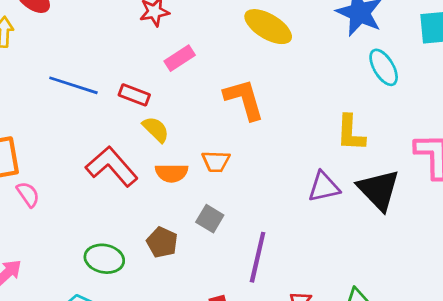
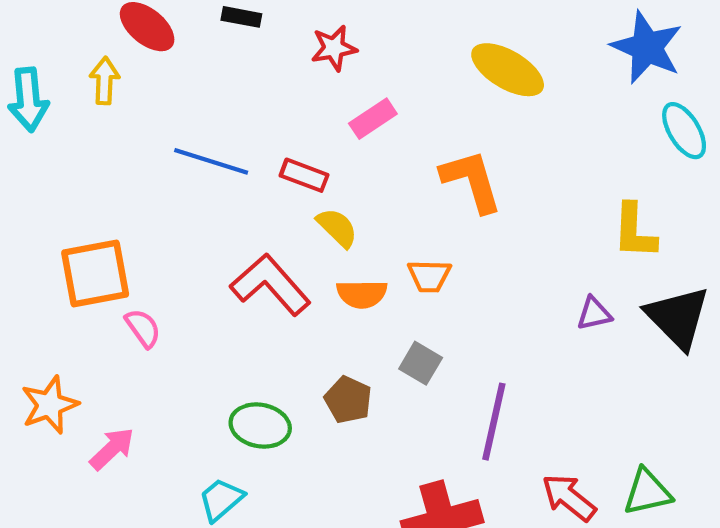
purple triangle: (324, 187) -> (594, 314), size x0.7

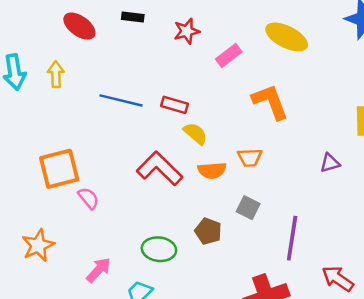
yellow arrow: (104, 81) -> (56, 74), moved
pink rectangle: (373, 119) -> (229, 55), moved
purple triangle: (594, 314) -> (330, 163), moved
pink arrow: (112, 449) -> (99, 270), moved

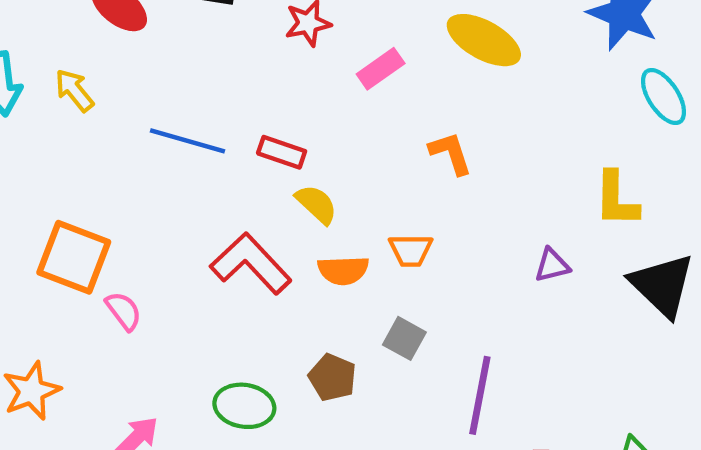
yellow arrow: (56, 74) -> (74, 90), turned -40
orange L-shape: (270, 102) -> (451, 153), size x0.7
orange square: (59, 169) -> (74, 257), turned 33

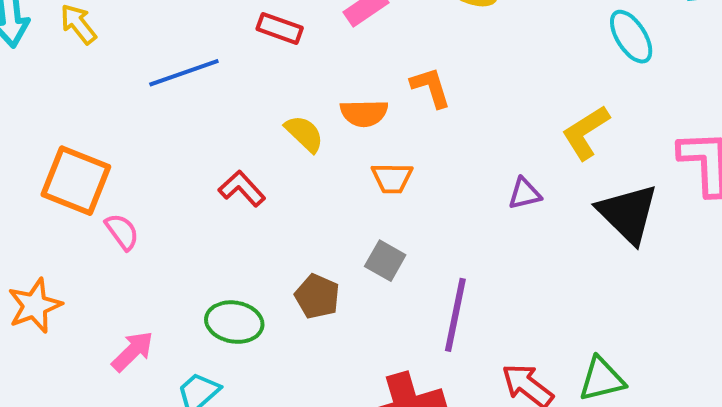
blue line: (188, 141) -> (184, 73), turned -36
red rectangle: (282, 152) -> (280, 28), moved
yellow L-shape: (616, 199) -> (586, 132), turned 56
red L-shape: (251, 263) -> (242, 189), size x0.6
orange semicircle: (343, 270) -> (364, 113), moved

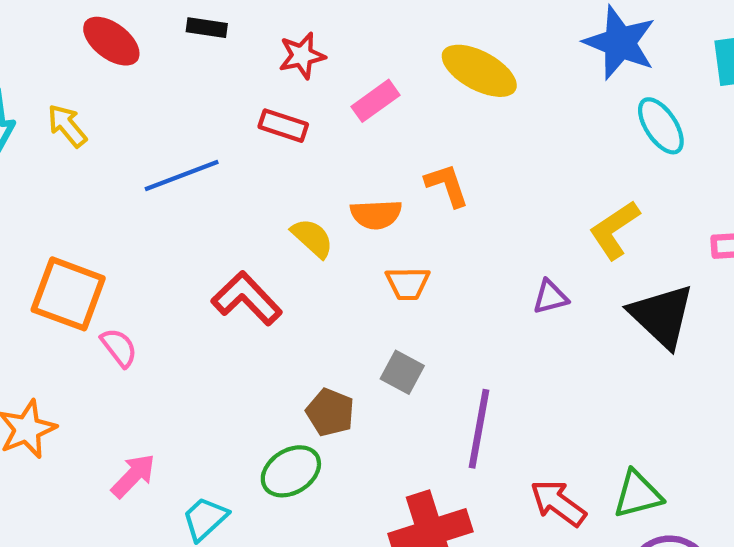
red L-shape: (242, 189) -> (247, 298), size x1.4
green ellipse: (234, 322) -> (291, 471), moved, turned -40

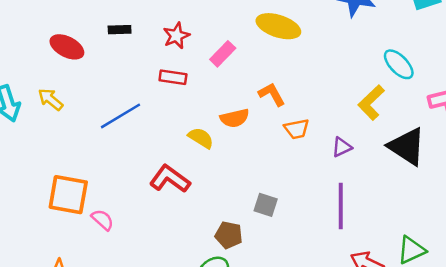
cyan ellipse: (661, 126) -> (399, 64), moved
orange trapezoid: (408, 283) -> (297, 129), moved
purple line: (479, 429) -> (341, 206), moved

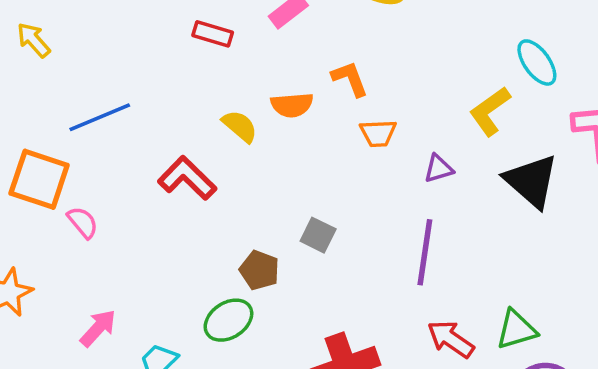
blue line: (120, 116) -> (100, 117), moved

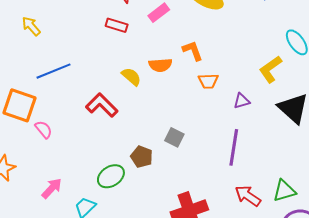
yellow arrow: (34, 40) -> (31, 26), moved
green ellipse: (228, 320) -> (111, 176), moved

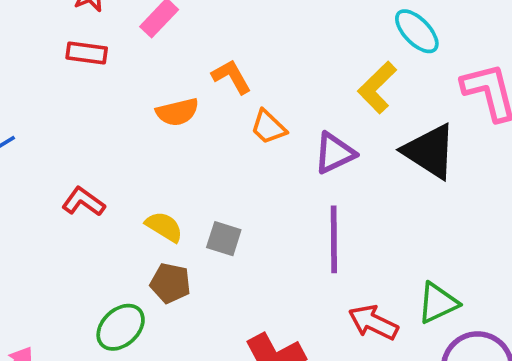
yellow semicircle: (131, 77) -> (164, 227), moved
orange trapezoid: (208, 81) -> (268, 127), turned 55
purple triangle: (242, 101) -> (335, 153), size x1.4
red L-shape: (102, 105) -> (83, 202), size x0.7

